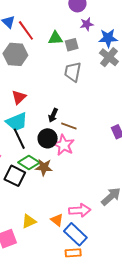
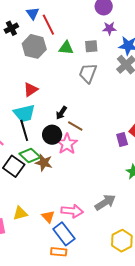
green triangle: (55, 38) -> (66, 48), moved

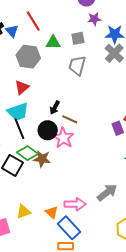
blue triangle: (33, 13) -> (12, 31), moved
gray hexagon: (34, 46) -> (28, 57), moved

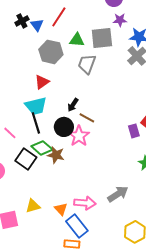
red line: (33, 21) -> (59, 17), turned 60
gray square: (78, 38) -> (102, 38), size x1.6
gray trapezoid: (77, 65) -> (87, 64), moved

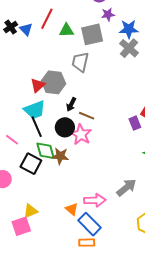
green triangle: (77, 40) -> (66, 30), moved
gray hexagon: (51, 52) -> (54, 82), moved
green diamond: (42, 148) -> (46, 151), turned 40
yellow triangle: (33, 206) -> (31, 211), moved

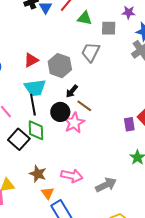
gray square: (92, 34) -> (109, 28), size x0.7
red triangle: (38, 85) -> (31, 60), moved
brown star: (60, 156) -> (38, 174), moved
pink arrow: (95, 200) -> (72, 176), moved

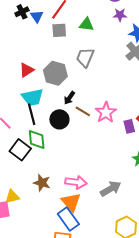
green triangle: (85, 18) -> (86, 25), moved
gray square: (109, 28) -> (59, 30), moved
pink star: (74, 123) -> (106, 112), moved
orange triangle: (48, 193) -> (71, 202), moved, size x1.5

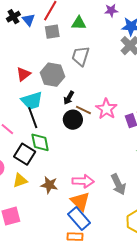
black circle: (59, 119) -> (73, 120), moved
gray arrow: (111, 189) -> (118, 184), turned 100
yellow triangle: (12, 197) -> (20, 180), moved

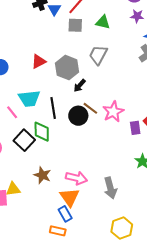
black arrow: (69, 98) -> (80, 86), moved
cyan trapezoid: (32, 101) -> (29, 99), moved
black line: (33, 118) -> (53, 108), moved
yellow triangle: (20, 180) -> (13, 189), moved
blue rectangle: (79, 218) -> (65, 214), size x0.7

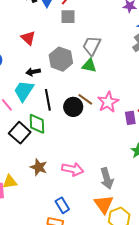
green triangle: (103, 22) -> (89, 66), moved
red triangle: (39, 61) -> (28, 38), moved, turned -49
black arrow: (80, 86) -> (33, 72), moved, turned 40
cyan trapezoid: (29, 99) -> (24, 91), turned 130
orange triangle: (70, 197) -> (104, 204), moved

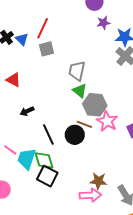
gray hexagon: (61, 59) -> (95, 105), moved
green triangle: (89, 66) -> (80, 91), turned 42
cyan trapezoid: (24, 91) -> (27, 159), moved
black square: (20, 133) -> (47, 176), moved
brown star: (39, 167) -> (98, 181), moved

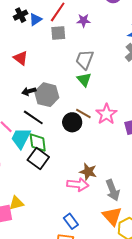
purple star: (103, 23) -> (84, 21), moved
blue triangle: (22, 39) -> (36, 19), turned 32
gray hexagon: (95, 105) -> (47, 95), moved
black line: (48, 134) -> (33, 117), moved, turned -40

